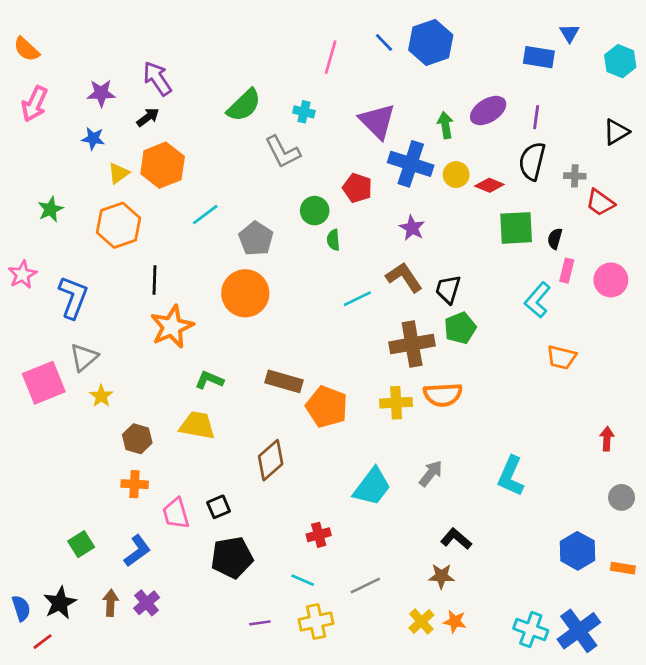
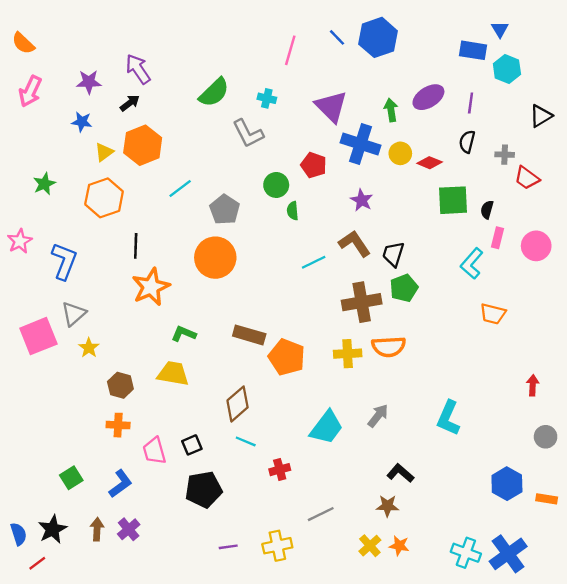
cyan hexagon: (620, 61) -> (507, 69), moved
black semicircle: (532, 161) -> (467, 142), size x0.7
cyan line: (303, 580) -> (246, 441), moved

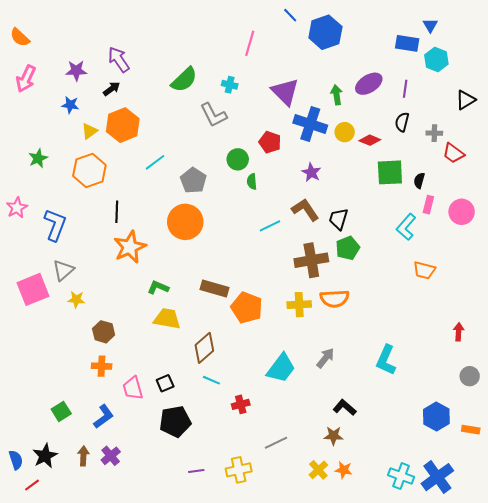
blue line: (337, 37) -> (290, 15), moved
yellow star: (89, 348) -> (76, 300), turned -30
yellow trapezoid: (173, 374) -> (167, 319), moved

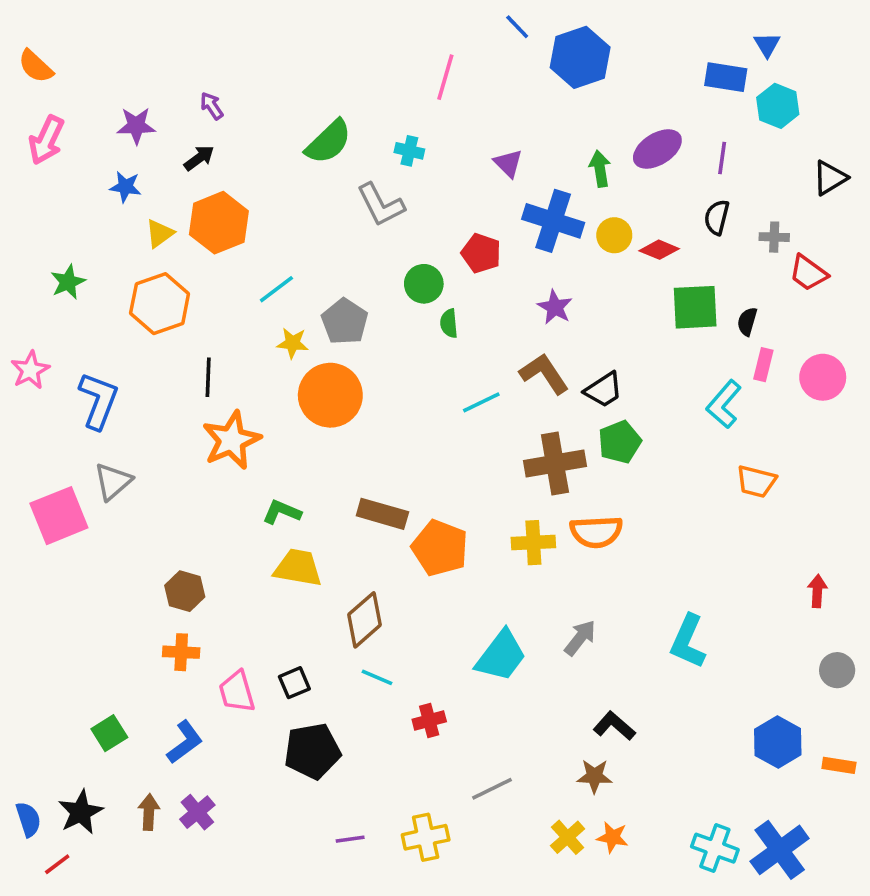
purple arrow: (119, 60) -> (212, 106), size x0.6
purple triangle: (285, 92) -> (508, 163), size x0.6
black trapezoid: (339, 219) -> (603, 390), turned -140
yellow star: (76, 300) -> (293, 343), moved

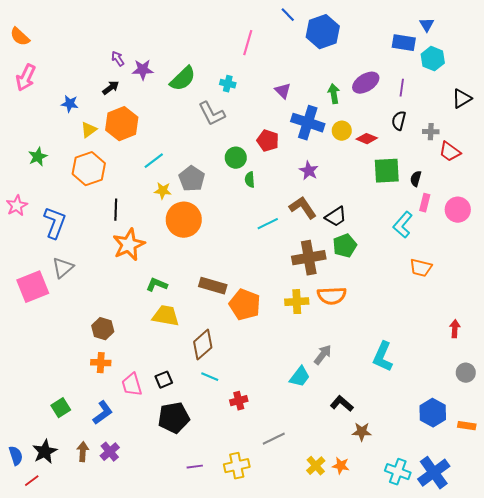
purple star: (136, 126) -> (143, 70), moved
cyan trapezoid: (501, 656) -> (300, 377), moved, size x0.7
brown star: (594, 776) -> (362, 432), moved

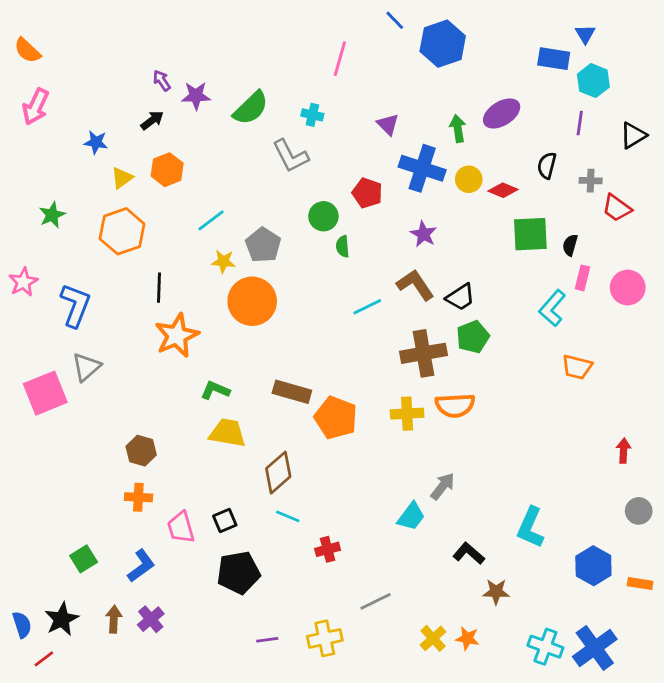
purple line: (402, 88) -> (580, 123), moved
orange hexagon: (122, 124) -> (167, 170), size x0.7
cyan L-shape: (383, 357) -> (530, 527), moved

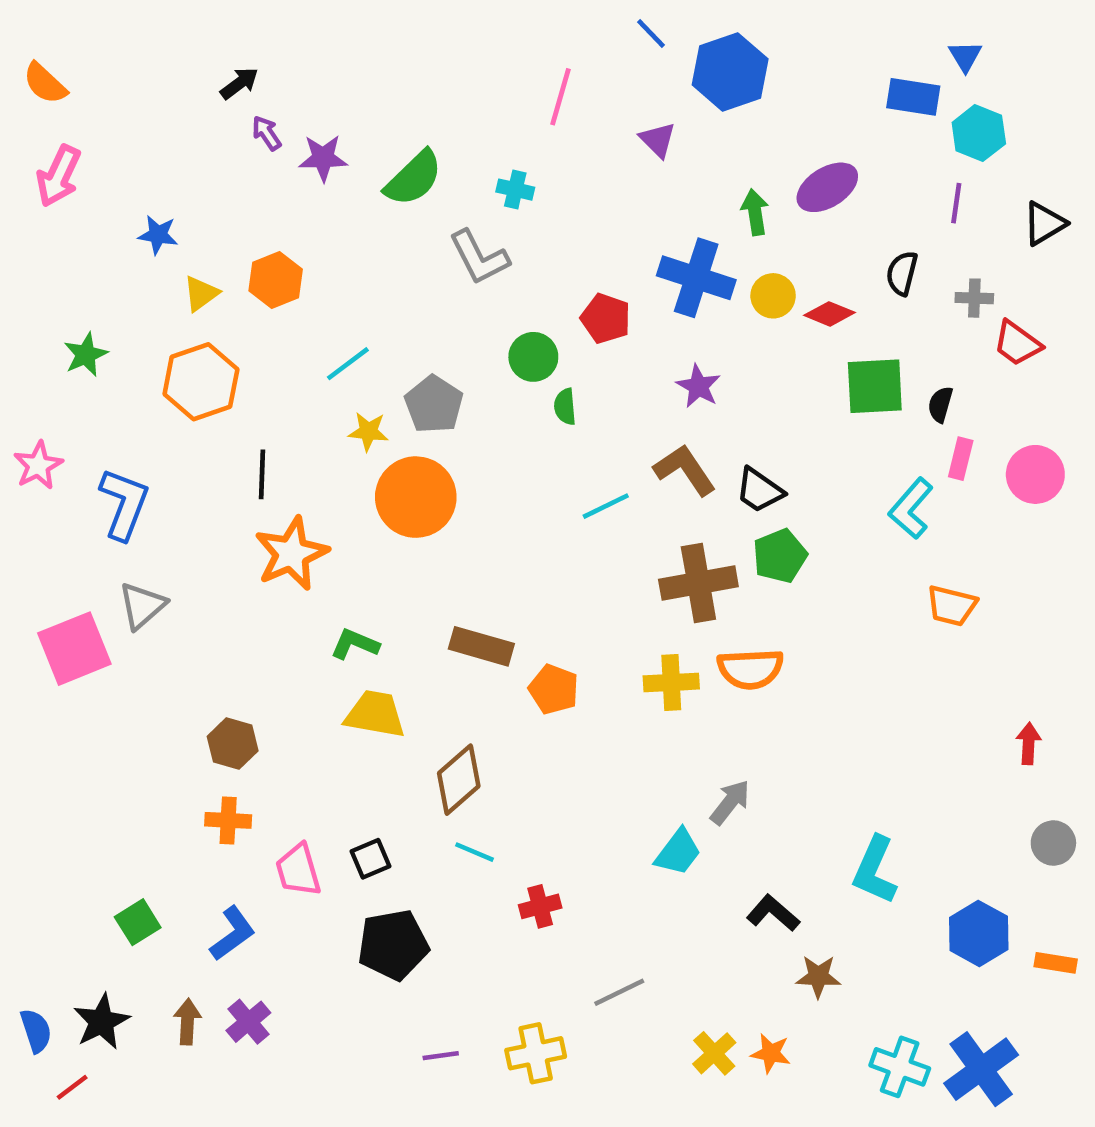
black arrow: (152, 120) -> (239, 83), moved
purple triangle: (388, 124) -> (658, 140), moved
black trapezoid: (460, 297) -> (759, 490), turned 68
orange pentagon: (336, 418) -> (554, 689), size x0.7

